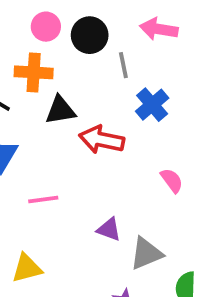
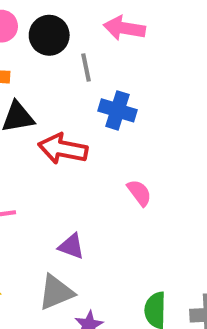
blue cross: (152, 105) -> (118, 110), turned -32
gray triangle: (146, 253) -> (56, 292), moved

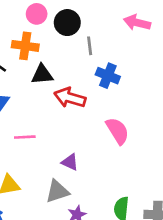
pink arrow: (124, 28) -> (137, 23), moved
pink semicircle: (139, 193) -> (117, 131), size x1.5

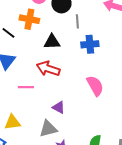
black triangle: (42, 74) -> (52, 42), moved
blue cross: (108, 76) -> (90, 44), turned -30
red arrow: (70, 98) -> (48, 69), moved

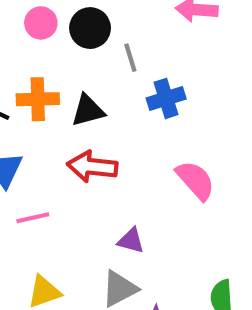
orange cross: (29, 19) -> (38, 99), moved
pink line: (26, 87) -> (33, 218), moved

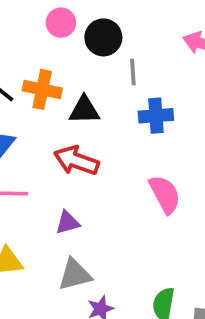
purple triangle: (131, 241) -> (68, 223), moved, turned -44

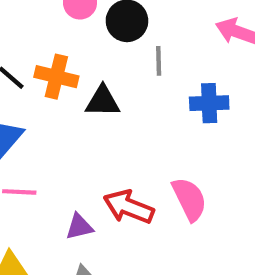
blue cross: (156, 116) -> (209, 103), moved
red arrow: (76, 161) -> (129, 207), moved

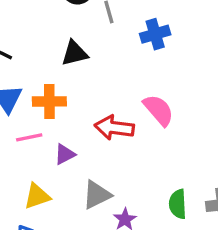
orange cross: (56, 77) -> (49, 101), moved
purple triangle: (79, 227) -> (65, 154), moved

